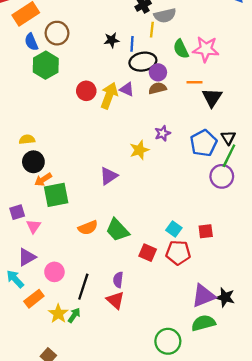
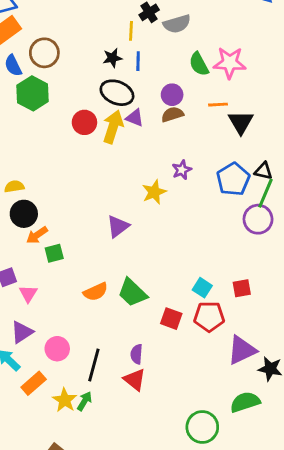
yellow line: (152, 30) -> (131, 31), moved
black ellipse: (143, 62) -> (117, 93), moved, turned 35
black triangle: (228, 138) -> (263, 171), turned -42
green square: (56, 195) -> (54, 253), size x0.6
purple triangle: (204, 296) -> (242, 350), moved

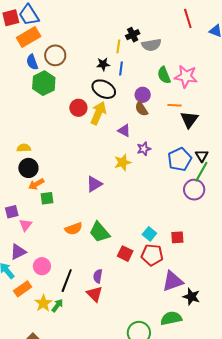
brown semicircle: (172, 114) -> (141, 109), turned -112
purple triangle: (135, 118) -> (124, 130), moved
black triangle: (263, 171) -> (202, 156), turned 40

